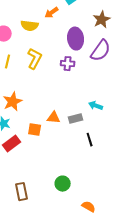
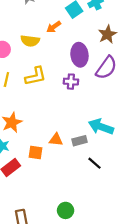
yellow L-shape: (35, 59) -> (35, 76), turned 50
cyan arrow: (96, 106) -> (101, 127), size x1.6
black line: (90, 140) -> (95, 163), turned -32

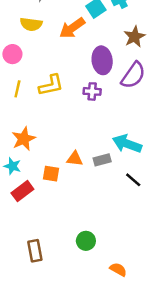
orange arrow: (54, 27) -> (72, 28), size x1.5
yellow semicircle: (30, 41) -> (31, 24), moved
black line: (95, 163) -> (133, 180), moved

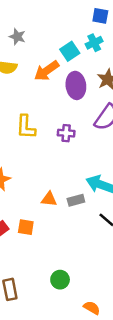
purple ellipse: (102, 60) -> (76, 85), moved
yellow L-shape: (51, 85) -> (26, 127), turned 105
orange square: (51, 174) -> (26, 227), moved

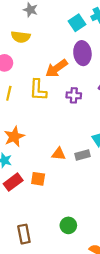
orange arrow: (47, 71) -> (56, 68), moved

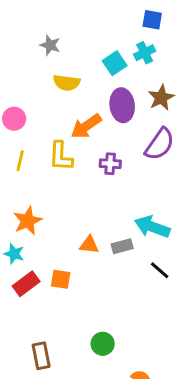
yellow semicircle: (21, 37) -> (67, 83), moved

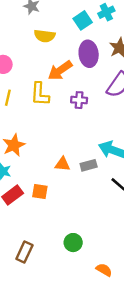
brown rectangle: (41, 356) -> (24, 252), turned 36

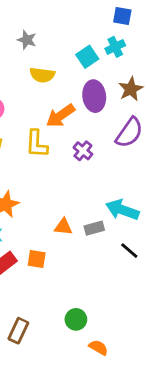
purple cross: (79, 100) -> (83, 151), turned 35
orange semicircle: (104, 270) -> (98, 347), moved

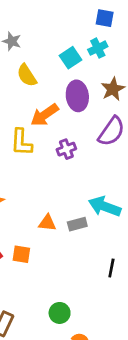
yellow semicircle: (42, 75) -> (27, 75), turned 50
purple cross: (83, 151) -> (66, 149), turned 30
black line: (129, 251) -> (111, 268), moved, turned 60

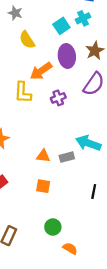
orange square: (21, 254) -> (43, 186), moved

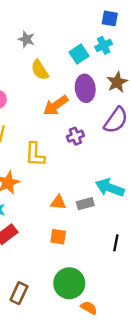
yellow L-shape: (23, 93) -> (35, 155), moved
green circle: (53, 227) -> (69, 283), size x1.6

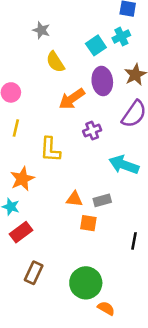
cyan arrow: (110, 188) -> (124, 165), moved
orange square: (58, 237) -> (88, 223), moved
brown rectangle: (19, 293) -> (34, 273), moved

